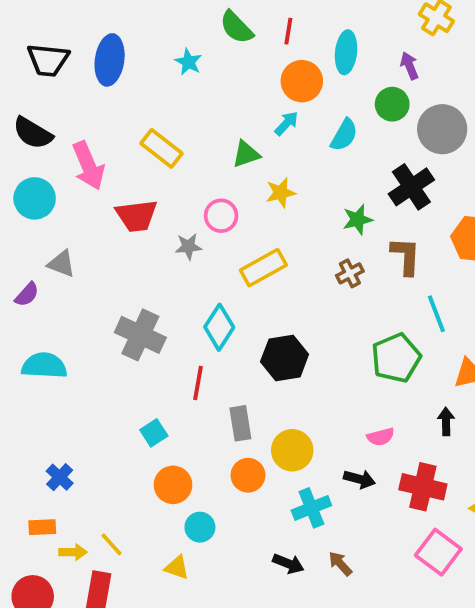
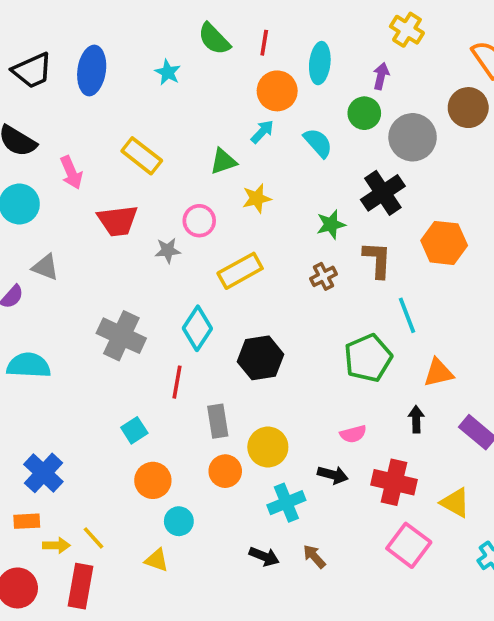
black trapezoid: (48, 60) -> (32, 70), turned -30
purple arrow: (409, 66) -> (381, 76), turned 35
cyan semicircle: (344, 135) -> (318, 143), turned -72
pink arrow: (88, 166) -> (71, 173), size x0.7
blue cross: (60, 477) -> (43, 473), size x1.5

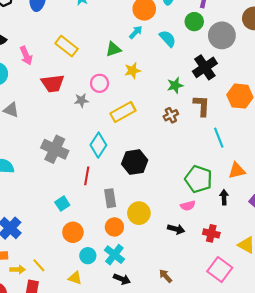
green pentagon: (368, 358) -> (198, 179), moved, turned -30
red cross: (394, 482) -> (211, 233), size x0.7
cyan cross: (286, 503) -> (114, 255), moved, turned -30
black arrow: (264, 556) -> (122, 279), moved

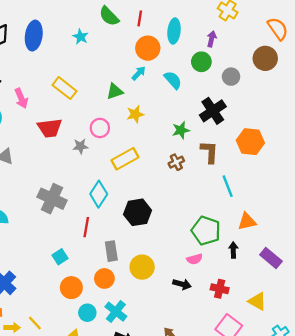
gray circle: (222, 35) -> (231, 77), size x0.6
orange circle: (114, 227) -> (104, 278), moved

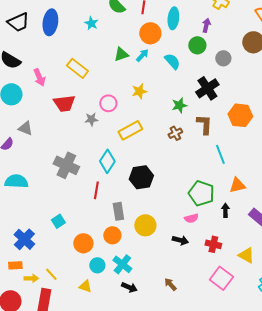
green triangle: (115, 91) -> (121, 54), moved
cyan square: (60, 257) -> (58, 221), moved

